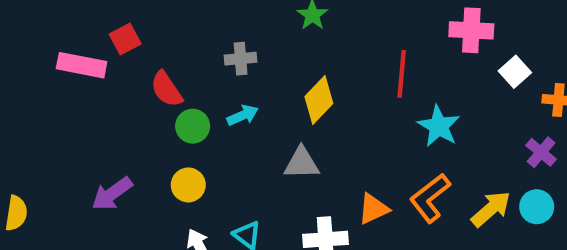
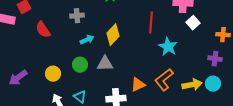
white square: (515, 72) -> (193, 23), moved
cyan arrow: (243, 115) -> (87, 40), moved
green circle: (193, 126) -> (80, 65), moved
purple cross: (541, 152) -> (215, 59), turned -32
yellow arrow: (491, 209) -> (192, 85), turned 30

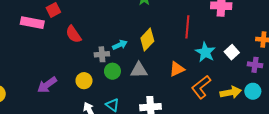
gray cross: (77, 16) -> (102, 54), moved
white square: (193, 23) -> (232, 52), moved
orange triangle: (138, 85) -> (177, 69), moved

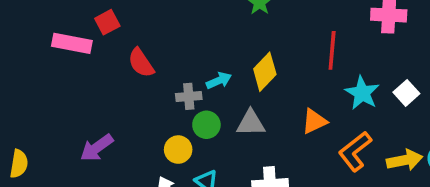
yellow circle: (84, 81) -> (178, 150), moved

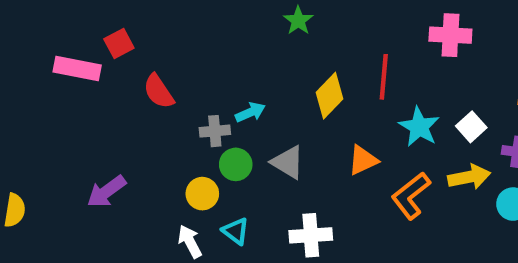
yellow diamond: (265, 72) -> (330, 96), moved
gray triangle: (251, 123) -> (288, 162), turned 32
yellow arrow: (405, 160) -> (469, 177), moved

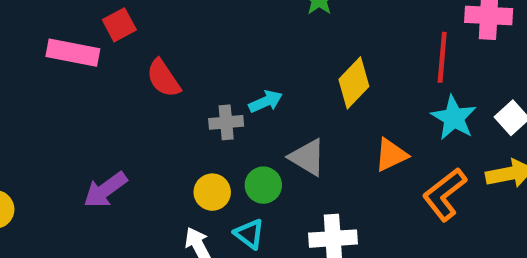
red line: (384, 77) -> (442, 57), moved
green circle: (236, 164) -> (263, 185), moved

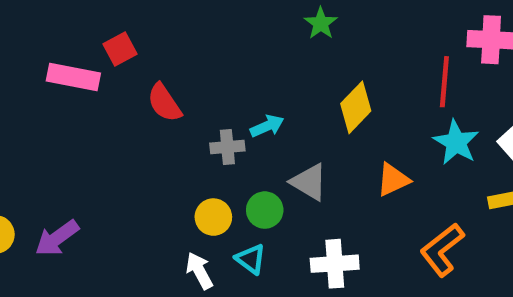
purple arrow: (105, 190) -> (57, 238), moved
orange L-shape: (445, 194) -> (442, 250), moved

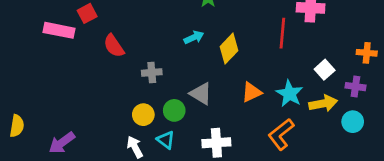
cyan arrow: (267, 126) -> (194, 37), moved
cyan star: (456, 142) -> (289, 94), moved
purple arrow: (57, 238) -> (62, 143), moved

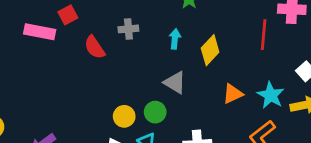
cyan arrow: (194, 37) -> (175, 39), turned -60
gray cross: (152, 72) -> (128, 29), moved
gray triangle: (201, 94) -> (175, 83), moved

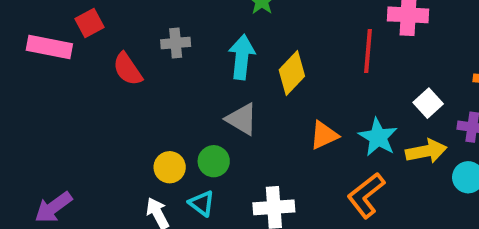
cyan arrow: (175, 39) -> (242, 57), size x1.5

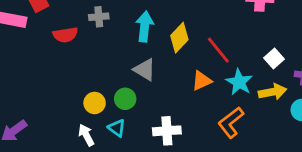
red line: (368, 51) -> (218, 50), moved, turned -44
red semicircle: (128, 69) -> (65, 35), turned -65

